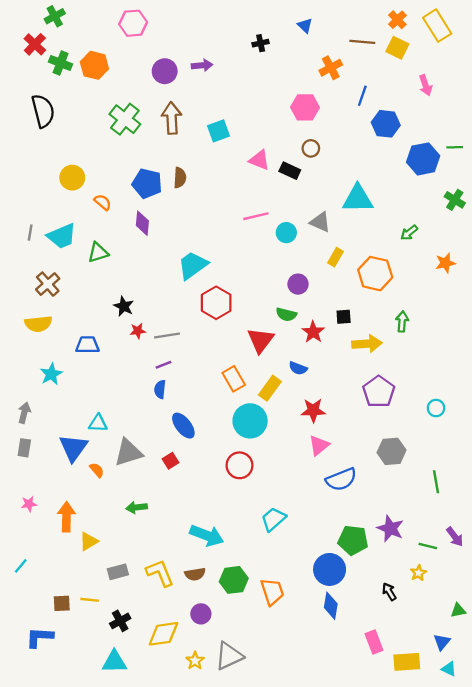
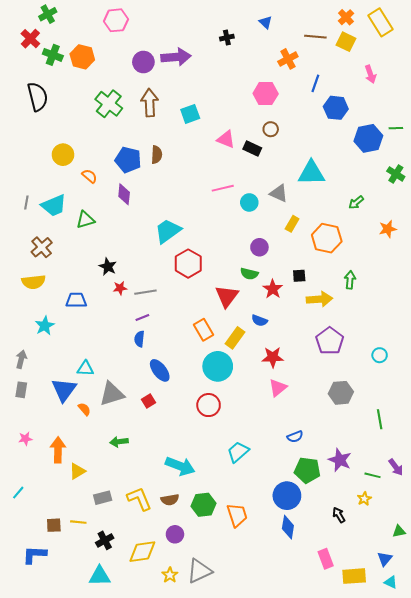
purple arrow: (202, 65) -> (176, 57), size x1.6
blue semicircle: (341, 479) -> (295, 437), moved, size x0.6

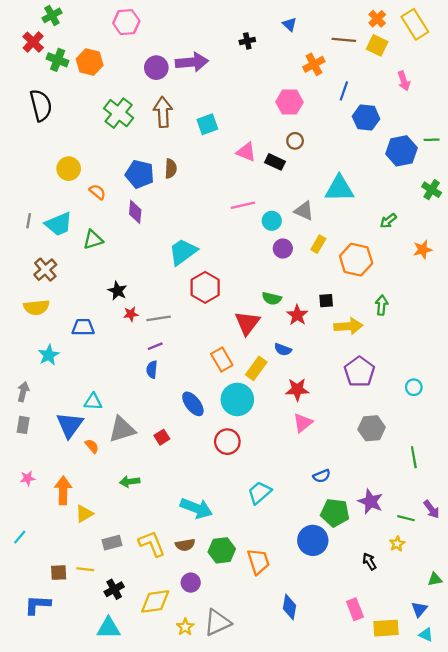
purple circle: (259, 247) -> (283, 249), moved
blue ellipse: (160, 370) -> (193, 404), moved
blue diamond: (288, 527) -> (289, 607), moved

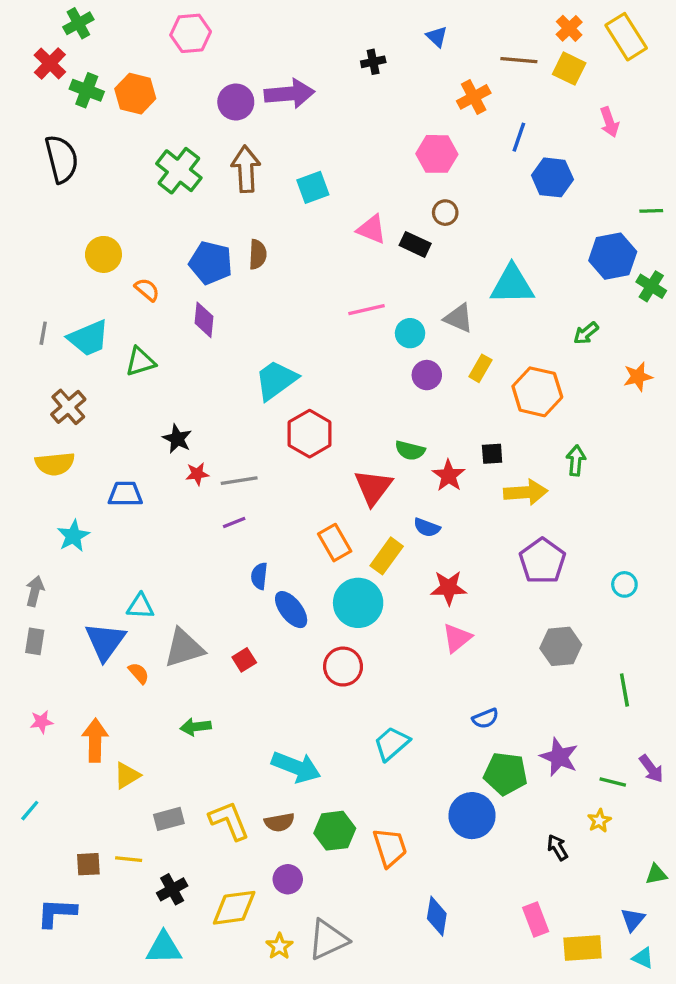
blue hexagon: (402, 151) -> (613, 256), moved
blue semicircle: (152, 369) -> (259, 576), moved

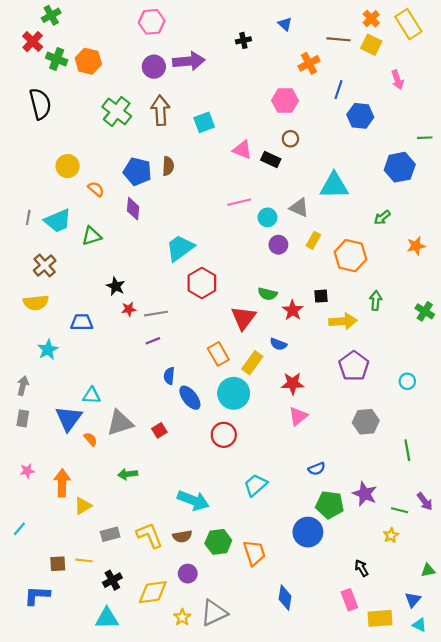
pink hexagon: (191, 33) -> (152, 22), moved
green cross: (651, 286) -> (425, 311), moved
black arrow: (557, 847) -> (361, 568), moved

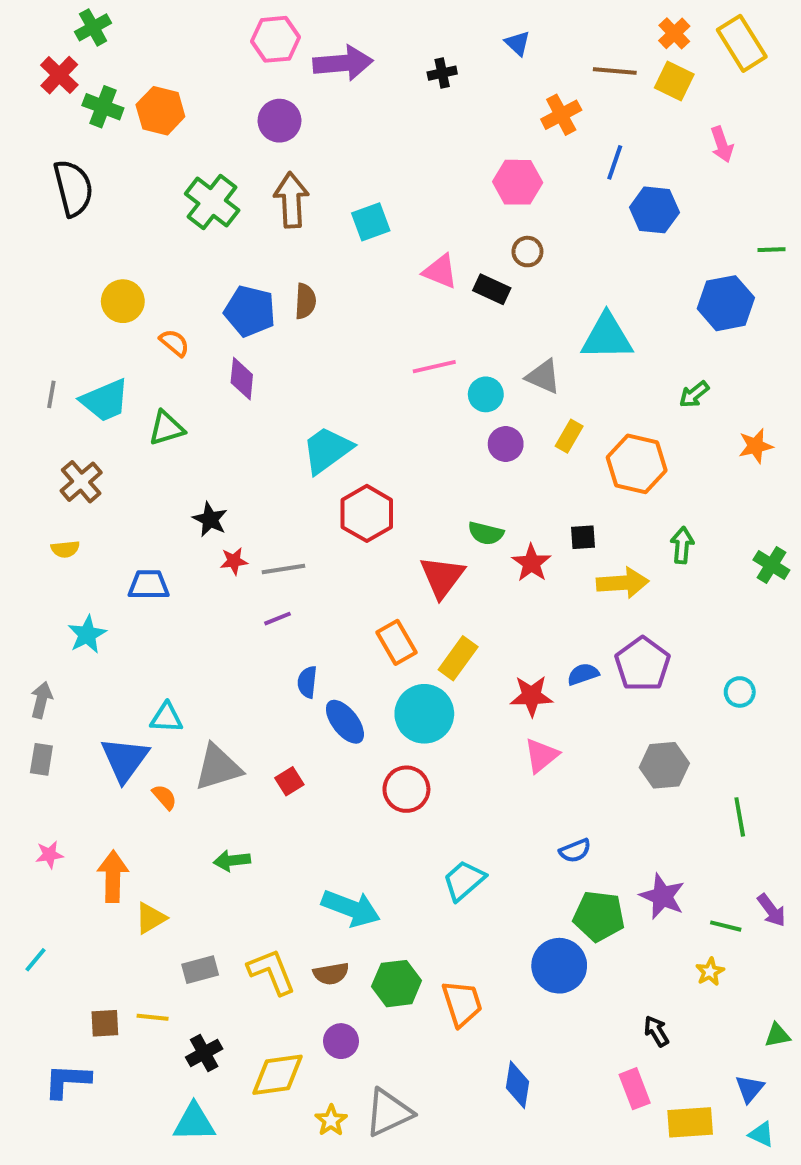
purple arrow: (189, 61) -> (343, 63), moved
yellow semicircle: (36, 303) -> (65, 549), size x0.6
blue semicircle: (278, 344) -> (583, 674), moved, turned 140

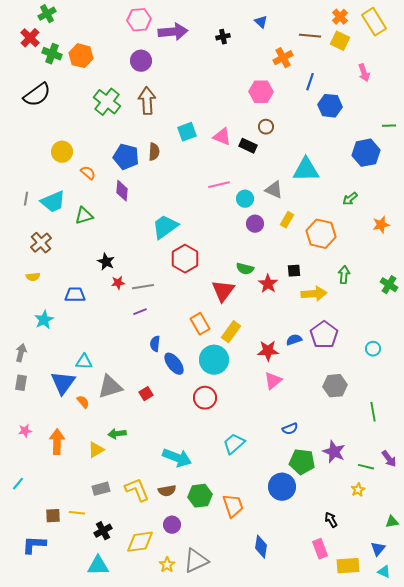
black semicircle: (73, 188) -> (37, 95), turned 68
cyan square: (371, 222) -> (187, 132), moved
yellow triangle: (151, 918) -> (96, 450), moved

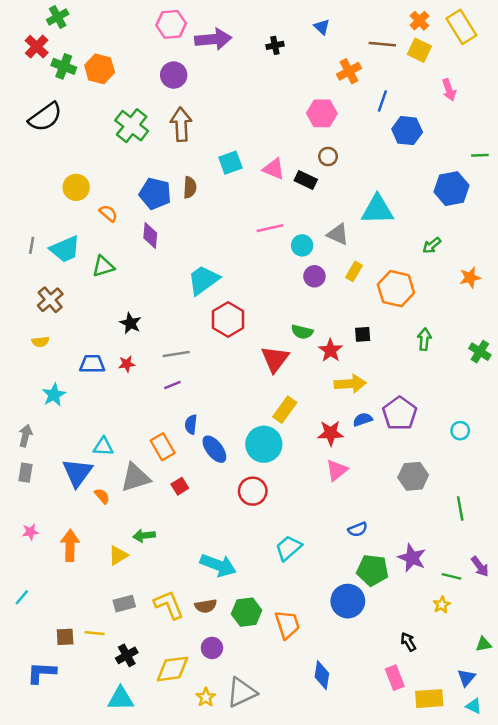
red star: (118, 283) -> (127, 364), moved
yellow arrow: (314, 294) -> (350, 384), moved
orange rectangle: (200, 324) -> (163, 447), moved

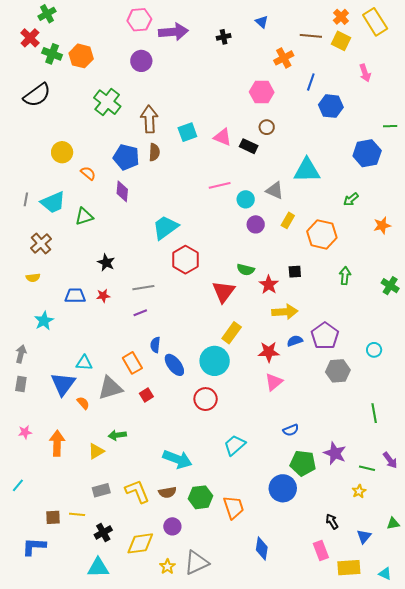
brown arrow: (181, 124) -> (149, 119), moved
gray hexagon: (413, 476) -> (338, 371), moved
blue triangle: (466, 678) -> (364, 536), moved

